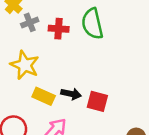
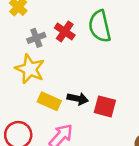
gray cross: (30, 22) -> (36, 38), moved
red cross: (59, 29) -> (65, 31), turned 30

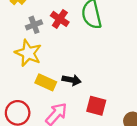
red square: (105, 106) -> (96, 106), moved

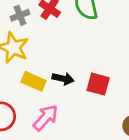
red square: (96, 106) -> (98, 84), moved

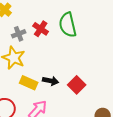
red square: (98, 84) -> (77, 85), turned 30

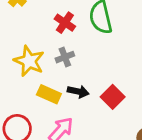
gray cross: (19, 34) -> (65, 57), moved

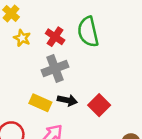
gray cross: (65, 57) -> (55, 68), size x1.5
yellow star: (29, 61) -> (22, 38), moved, size x0.6

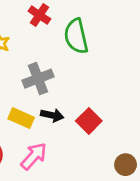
red cross: (55, 37) -> (39, 15), moved

